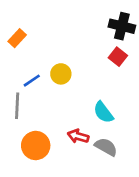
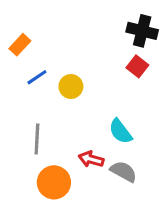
blue line: (32, 81) -> (37, 77), moved
gray line: (17, 106) -> (37, 139), moved
orange circle: (36, 146) -> (54, 182), moved

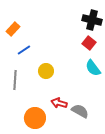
yellow circle: (71, 86) -> (46, 71), moved
cyan semicircle: (120, 131) -> (93, 68), moved
gray line: (37, 139) -> (15, 80), moved

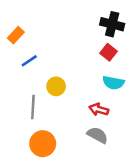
cyan semicircle: (93, 68) -> (113, 83), turned -42
gray line: (15, 80) -> (33, 107), moved
red arrow: (59, 103) -> (99, 110), moved

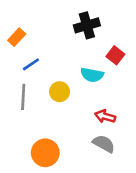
black cross: (112, 24) -> (87, 25), moved, turned -30
cyan semicircle: (113, 83) -> (92, 75), moved
gray line: (33, 107) -> (23, 97), moved

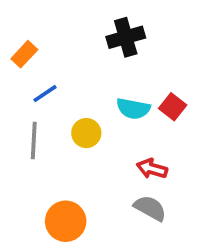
red square: (115, 55) -> (173, 107), moved

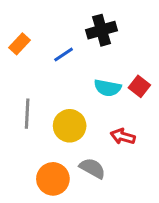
blue line: (45, 94) -> (64, 54), moved
yellow circle: (86, 133) -> (70, 126), moved, size x1.4
gray semicircle: (150, 208) -> (92, 168), moved

